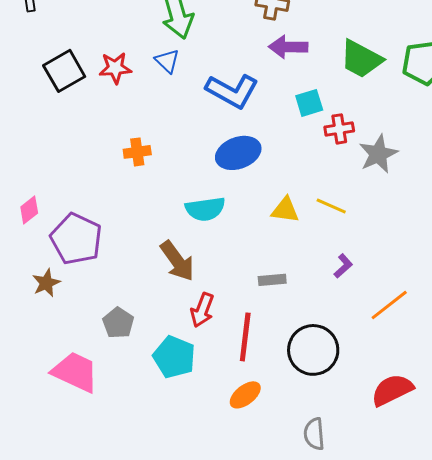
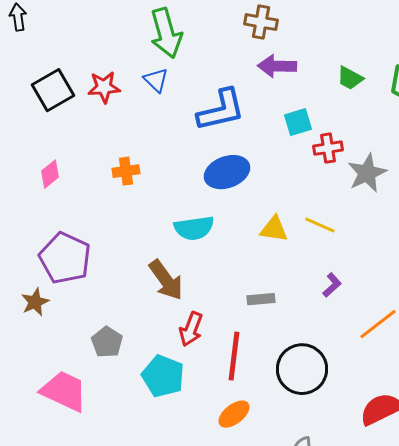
green trapezoid: (361, 59) -> (350, 78), size x0.6
blue L-shape: (232, 91) -> (221, 110), turned -42
pink diamond: (29, 210) -> (50, 174), moved

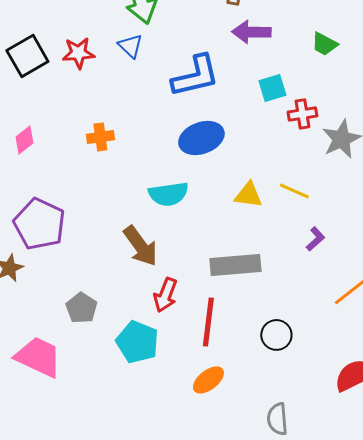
purple L-shape: (332, 285) -> (315, 239), moved
gray rectangle: (261, 299) -> (235, 265), size x1.8
black circle: (302, 369) -> (276, 335), size x0.6

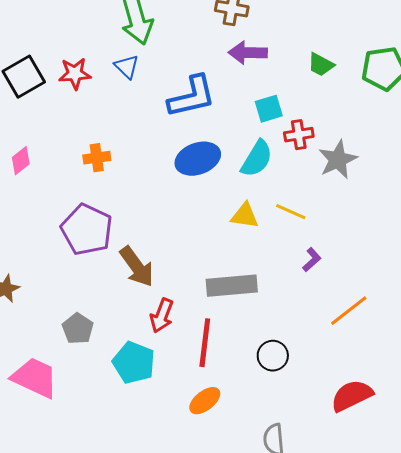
cyan semicircle: (168, 194) -> (257, 159), moved, turned -51
purple pentagon: (39, 224) -> (87, 230), moved

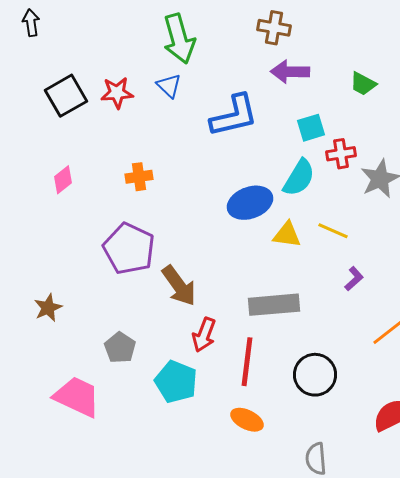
blue ellipse: (198, 159) -> (250, 203), moved
black circle: (273, 356) -> (315, 375), size x1.4
orange ellipse: (205, 401) -> (247, 420), turned 64

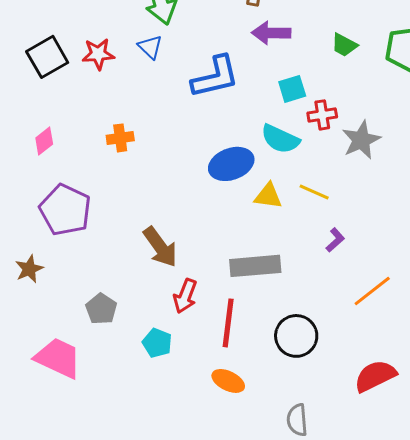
cyan semicircle: (299, 178) -> (280, 139), turned 84
purple pentagon: (129, 249) -> (65, 210), moved
cyan pentagon: (176, 382) -> (157, 343), size x0.7

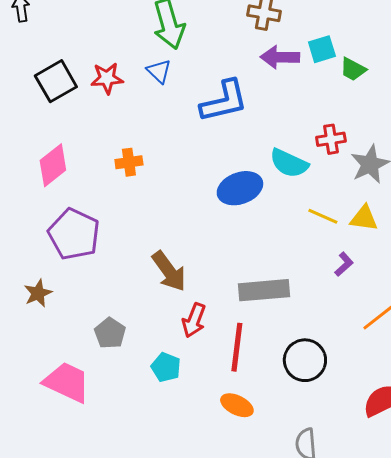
cyan square: (292, 89) -> (322, 49), moved
pink diamond: (44, 141) -> (53, 165), size x1.5
yellow triangle: (268, 196) -> (364, 218), moved

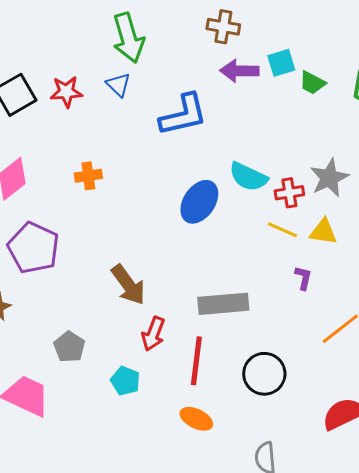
red cross: (331, 139) -> (289, 193), moved
blue ellipse: (240, 188) -> (199, 202), turned -36
purple L-shape: (344, 264) -> (303, 278), turned -35

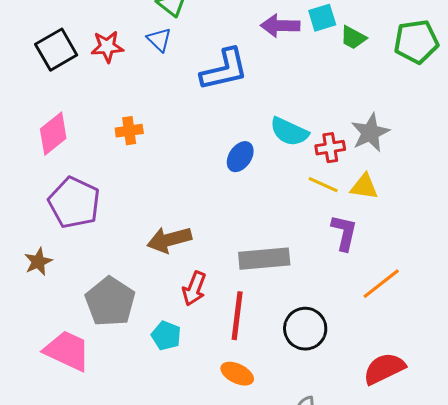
blue ellipse: (199, 202) -> (240, 157), size x0.7
purple L-shape: (303, 278) -> (344, 233), size x1.5
brown arrow: (128, 285) -> (169, 240), turned 111
gray pentagon: (69, 347) -> (110, 302), size x1.6

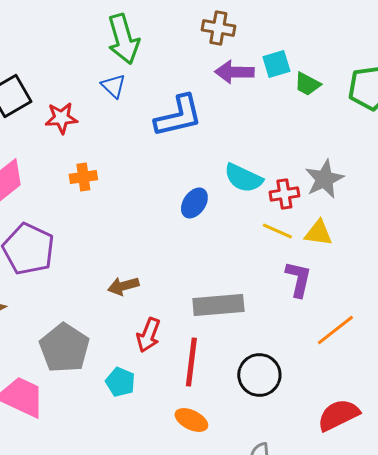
red star: (107, 47) -> (61, 118), moved
brown arrow: (169, 240) -> (123, 286), size x0.7

